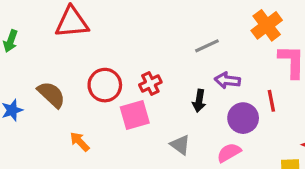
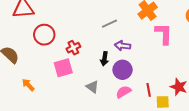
red circle: (105, 85) -> (44, 35), moved
red line: (271, 101) -> (149, 90), moved
purple circle: (243, 118) -> (123, 70), moved

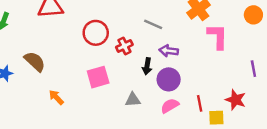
gray line: (109, 24) -> (153, 24), turned 49
red circle: (44, 35) -> (96, 33), moved
red cross: (73, 48) -> (124, 46), moved
gray triangle: (92, 87) -> (133, 100), turned -40

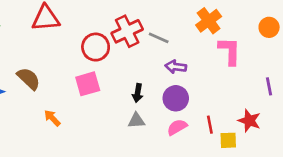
red cross: (124, 46) -> (127, 31), moved, size x1.6
black arrow: (147, 66) -> (138, 93), moved
pink square: (98, 77) -> (88, 84), moved

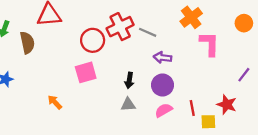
brown semicircle: (29, 79) -> (27, 43), moved, turned 35
purple line: (269, 86) -> (244, 75), turned 49

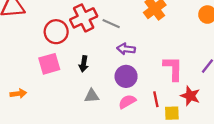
pink L-shape: (210, 44) -> (173, 68), moved
black arrow: (129, 80) -> (84, 64), moved
orange arrow: (55, 102) -> (18, 94), turned 126

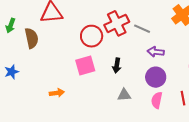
pink semicircle: (127, 102) -> (157, 100), turned -49

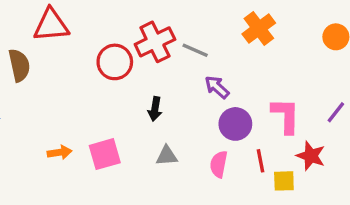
purple arrow: (156, 52) -> (217, 87), turned 35
pink square: (85, 66) -> (105, 154), moved
purple circle: (156, 77) -> (235, 124), moved

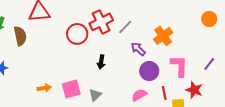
orange cross: (259, 28) -> (163, 36), moved
gray line: (195, 50) -> (125, 27), turned -70
gray triangle: (167, 156) -> (95, 95), moved, turned -40
pink semicircle: (219, 164) -> (139, 95), turned 49

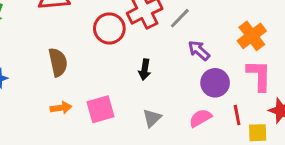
brown semicircle: (20, 36) -> (58, 62), moved
orange cross: (163, 36) -> (252, 36), moved
gray triangle: (95, 95) -> (152, 118), moved

